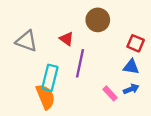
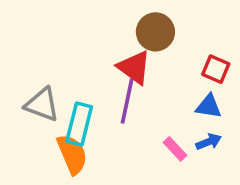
red triangle: (67, 39) -> (134, 67), moved, size x1.5
gray triangle: (27, 41) -> (42, 105), moved

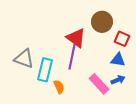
brown circle: (155, 32) -> (102, 22), moved
pink rectangle: (175, 149) -> (99, 84), size x1.5
orange semicircle: (72, 154) -> (59, 87), moved, size x0.6

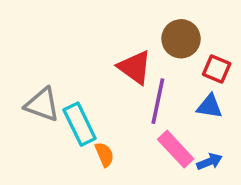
purple line: (72, 57) -> (158, 101), moved
cyan rectangle: (45, 70) -> (80, 124), turned -40
blue arrow: (118, 80) -> (209, 162), moved

